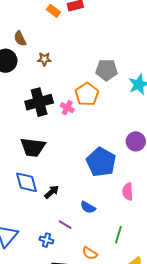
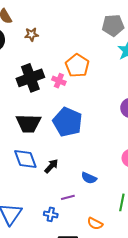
gray pentagon: (107, 70) -> (113, 25), moved
blue pentagon: (101, 162) -> (68, 122), moved
purple line: (65, 225) -> (68, 197), turned -40

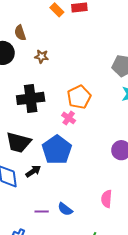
pink cross: (59, 81) -> (69, 118), moved
black arrow: (51, 166) -> (33, 171), moved
purple line: (68, 197) -> (42, 211), moved

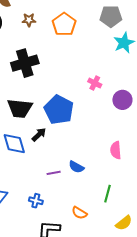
orange pentagon: (79, 97) -> (64, 24), moved
pink cross: (69, 118) -> (95, 83), moved

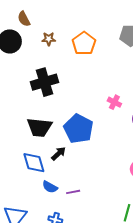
blue semicircle: (76, 167) -> (50, 187), moved

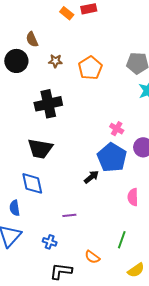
blue pentagon: (78, 129) -> (112, 158), moved
black arrow: (58, 154) -> (91, 177), moved
blue semicircle: (50, 187) -> (15, 208), moved, turned 49

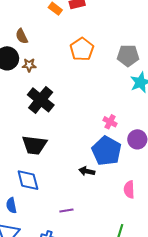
brown star: (55, 61) -> (29, 65), moved
orange pentagon: (90, 68) -> (82, 49), moved
black cross: (48, 104) -> (41, 100), turned -36
black arrow: (91, 177) -> (87, 171), turned -126

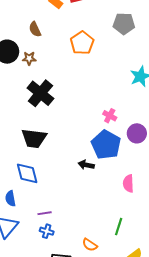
brown semicircle: (22, 36) -> (35, 29), moved
gray pentagon: (128, 56) -> (124, 24), moved
purple line: (66, 211) -> (45, 213), moved

